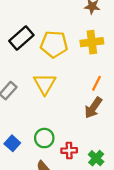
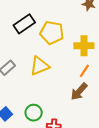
yellow cross: (92, 42) -> (84, 46), moved
yellow triangle: (45, 84) -> (40, 66), turned 30

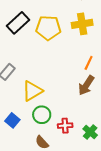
yellow cross: (84, 46) -> (82, 24), moved
yellow triangle: (40, 66) -> (32, 91), moved

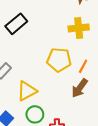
yellow pentagon: (48, 28) -> (59, 60), moved

